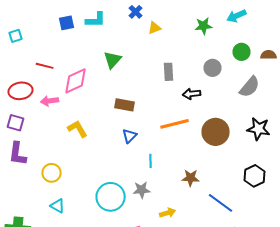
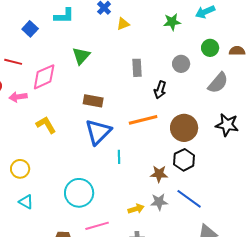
blue square: (67, 23) -> (30, 29), moved, turned -35
black arrow: (192, 94) -> (160, 90), turned -66
blue triangle: (130, 136) -> (98, 132), size x1.8
black hexagon: (255, 176) -> (184, 160), moved
gray star: (142, 190) -> (159, 202), moved

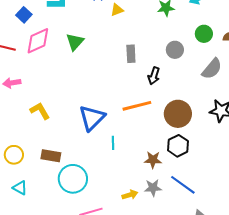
pink diamond: (44, 77) -> (38, 41), moved
brown rectangle: (93, 101) -> (51, 156), moved

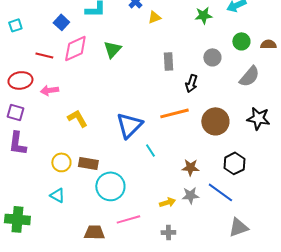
cyan line: (113, 143) -> (150, 150), turned -32
black hexagon: (178, 146) -> (234, 163), moved
yellow circle: (14, 155) -> (61, 162), moved

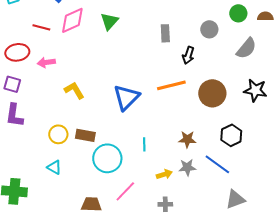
cyan line: (150, 150) -> (144, 144), moved, turned 32
pink line: (128, 219) -> (125, 191), turned -30

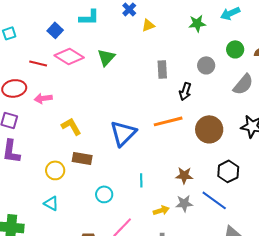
pink diamond: (72, 20) -> (69, 56), turned 56
brown rectangle: (85, 135) -> (82, 158), moved
cyan circle: (107, 158) -> (104, 194), size x0.6

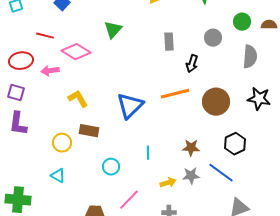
pink diamond: (69, 56) -> (76, 52), moved
gray semicircle: (243, 84) -> (250, 57), turned -35

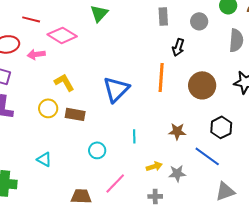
gray rectangle: (169, 42) -> (163, 16), moved
orange line: (175, 94) -> (161, 77), turned -72
yellow circle: (62, 143) -> (48, 108), moved
gray star: (191, 176) -> (177, 173), moved

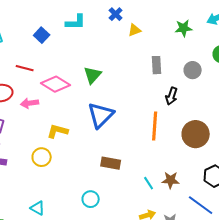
green triangle: (99, 13) -> (93, 75), moved
yellow L-shape: (64, 82) -> (58, 131), turned -45
blue triangle: (116, 89) -> (101, 115), moved
brown rectangle: (75, 114) -> (111, 163), moved
cyan line: (134, 136) -> (149, 183), moved, turned -32

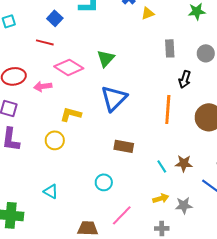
red line: (25, 68) -> (45, 42), moved

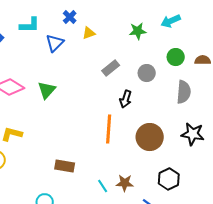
gray rectangle: (170, 48) -> (111, 68), turned 54
green triangle: (106, 58) -> (47, 90), moved
blue triangle: (114, 98) -> (55, 43), moved, size x0.7

